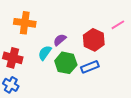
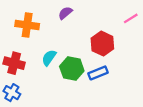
pink line: (118, 25) -> (131, 18), moved
purple semicircle: (60, 40) -> (65, 13), moved

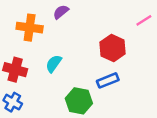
purple semicircle: (65, 13) -> (61, 12), moved
green hexagon: (72, 69) -> (79, 101), moved

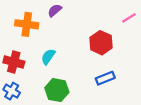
blue rectangle: (108, 80) -> (105, 78), moved
green hexagon: (79, 101) -> (57, 90), moved

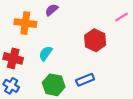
blue rectangle: (105, 78) -> (85, 80), moved

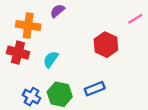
red cross: (13, 58) -> (18, 53), moved
blue cross: (11, 86) -> (32, 97), moved

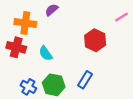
cyan semicircle: (51, 59) -> (46, 53), turned -70
blue rectangle: (95, 89) -> (85, 80), turned -36

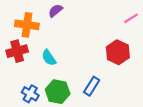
red hexagon: (95, 40) -> (118, 52), moved
red cross: (16, 47) -> (17, 51), turned -30

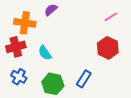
pink line: (131, 18) -> (111, 17), moved
blue cross: (30, 94) -> (19, 77), moved

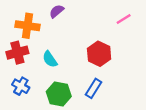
red hexagon: (108, 48) -> (99, 54), moved

